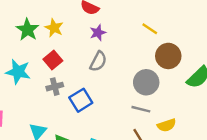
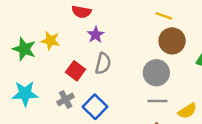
yellow line: (150, 29) -> (164, 16), moved
red square: (53, 60) -> (75, 71), moved

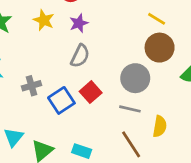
yellow star: (50, 41) -> (44, 20), moved
red square: (75, 71) -> (91, 92), moved
yellow semicircle: (187, 111) -> (160, 126), turned -60

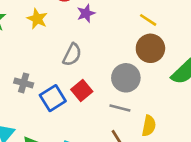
purple star: (79, 23) -> (86, 13), moved
gray cross: (31, 86) -> (24, 83), turned 30

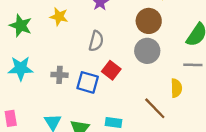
brown circle: (150, 48) -> (149, 21), moved
blue square: (53, 98) -> (88, 82), turned -30
gray line: (120, 108) -> (193, 65), moved

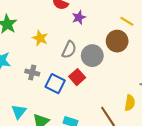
yellow star: (59, 17) -> (40, 38), moved
gray circle: (147, 51) -> (92, 56), moved

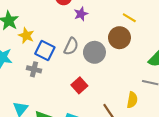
yellow star: (40, 38) -> (26, 36), moved
red square: (77, 77) -> (79, 85), moved
blue square: (55, 84) -> (45, 50), moved

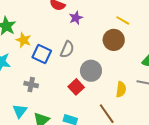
gray circle: (94, 52) -> (91, 71), moved
gray cross: (34, 69) -> (31, 85), moved
yellow semicircle: (132, 100) -> (121, 89), moved

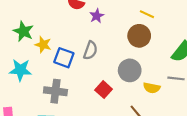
gray circle: (91, 71) -> (130, 70), moved
gray cross: (31, 85) -> (55, 91), size x1.5
yellow semicircle: (121, 89) -> (152, 88), turned 98

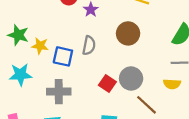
brown circle: (139, 36) -> (128, 33), moved
gray circle: (130, 70) -> (131, 79), moved
yellow semicircle: (152, 88) -> (172, 84), moved

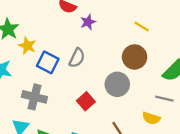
brown circle: (128, 33) -> (135, 57), moved
gray circle: (131, 79) -> (117, 84), moved

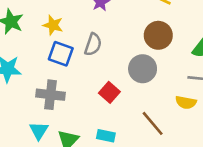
yellow star: (27, 46) -> (53, 25), moved

